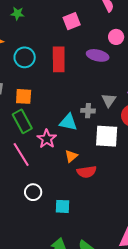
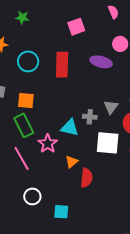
red semicircle: (87, 172) -> (86, 178), turned -78

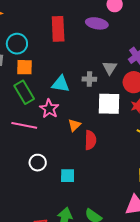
cyan circle: (28, 61) -> (17, 44), moved
cyan triangle: (70, 128) -> (61, 84), moved
pink line: (22, 158) -> (24, 125), turned -45

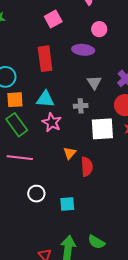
gray triangle: (110, 68) -> (94, 83), moved
cyan triangle: (61, 84) -> (45, 99), moved
pink star: (49, 109) -> (52, 122), moved

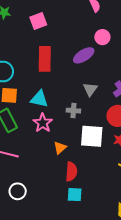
pink square: (53, 19) -> (38, 21), moved
purple ellipse: (83, 50) -> (84, 55), turned -45
orange triangle: (70, 153) -> (60, 148), moved
cyan square: (67, 204) -> (75, 195), moved

